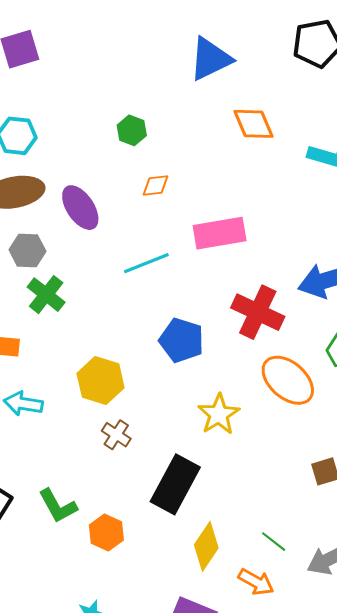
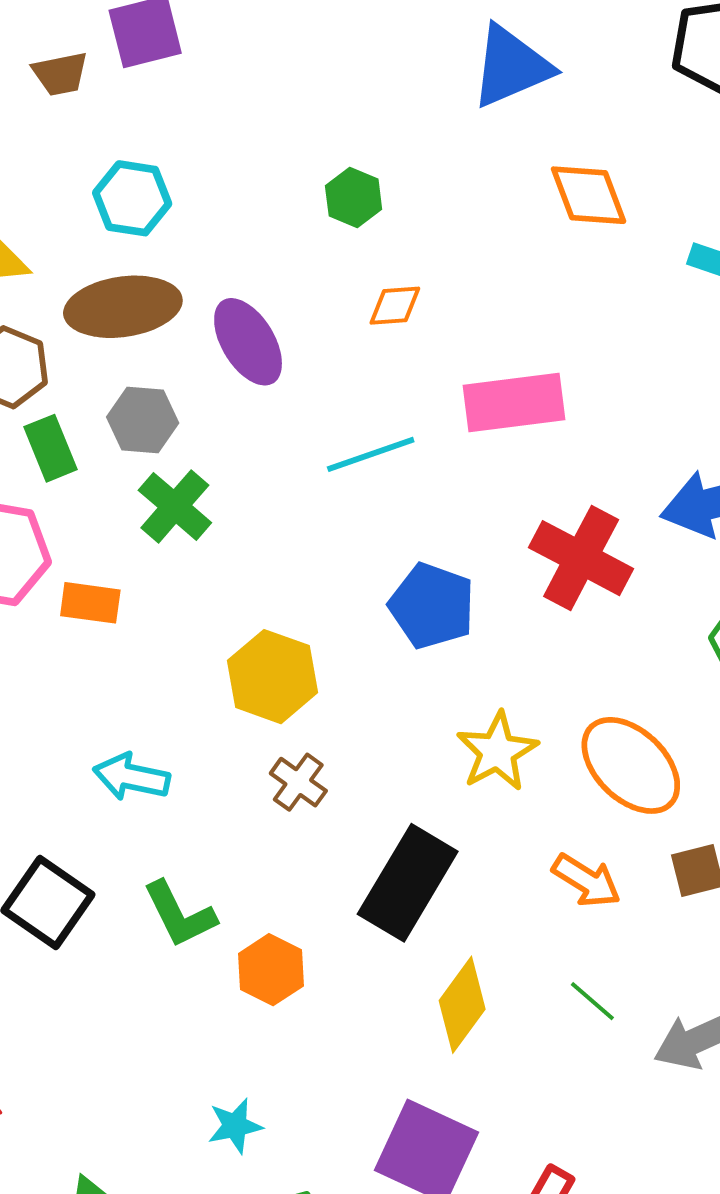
orange ellipse: (288, 380) -> (631, 765), moved
cyan arrow: (23, 404) -> (131, 777), moved
orange arrow: (256, 582) -> (586, 881), moved

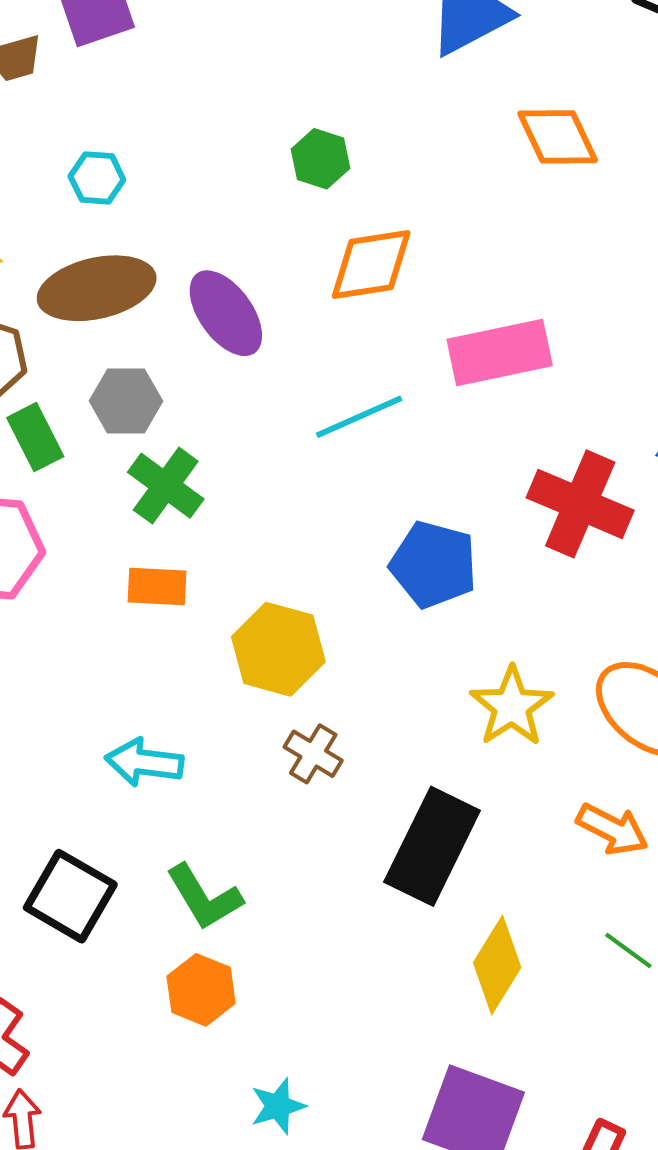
cyan hexagon: (132, 198) -> (97, 178), size x0.7
orange diamond: (395, 306) -> (371, 264), size x1.6
orange rectangle: (90, 603) -> (157, 586), moved
orange hexagon: (271, 970) -> (201, 990), moved

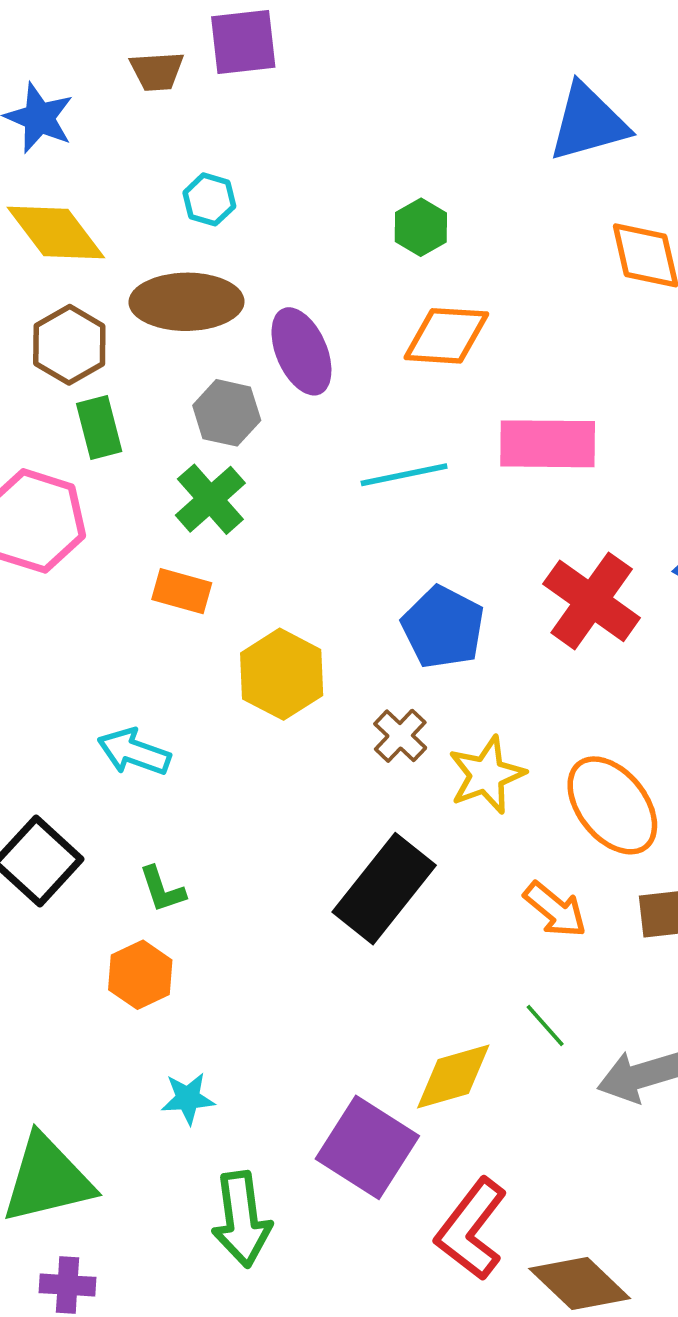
gray hexagon: (126, 401) -> (227, 413), moved
brown cross: (313, 754) -> (400, 736), moved
green L-shape: (204, 897) -> (162, 889), size x0.7
yellow diamond: (497, 965) -> (453, 1076), moved, turned 30

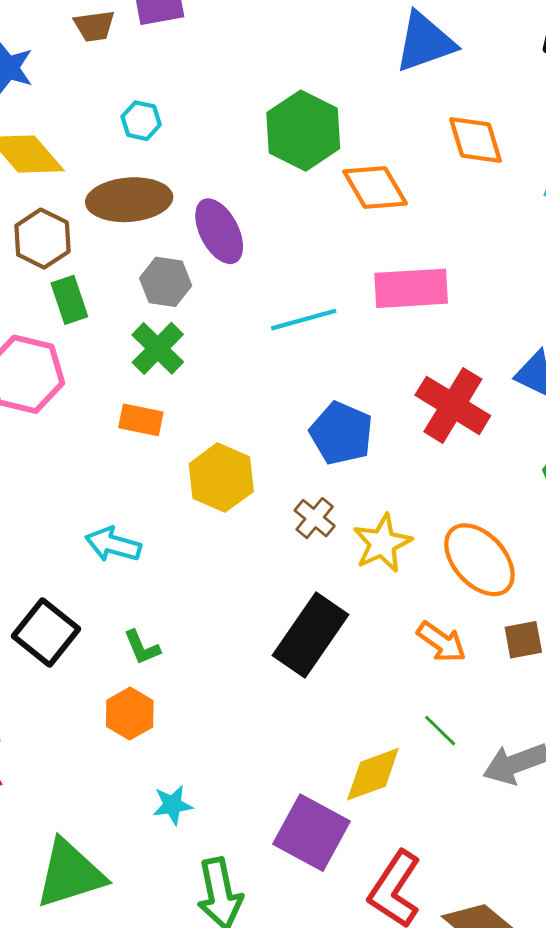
green hexagon: (421, 227) -> (303, 131), size x1.8
orange diamond: (446, 336) -> (375, 188), moved, turned 60

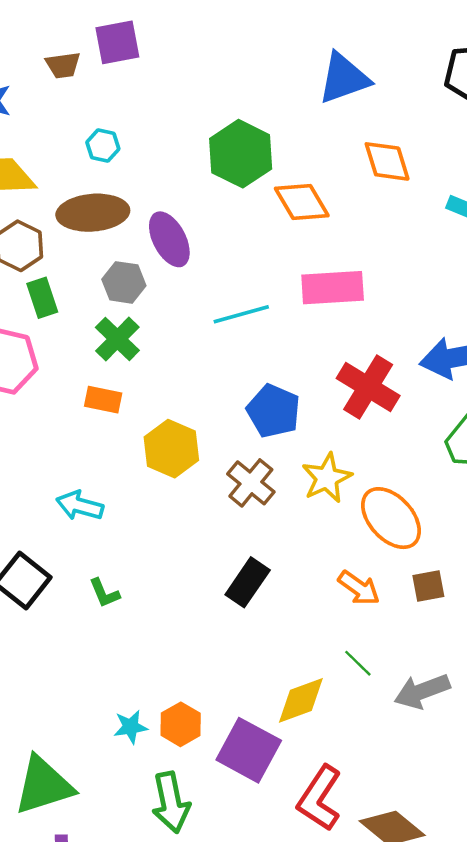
brown cross: (315, 518) -> (251, 483), size x1.4
yellow star: (382, 543) -> (327, 478), moved
black rectangle: (311, 635) -> (248, 582), size x0.7
orange hexagon: (130, 714) -> (181, 724), moved

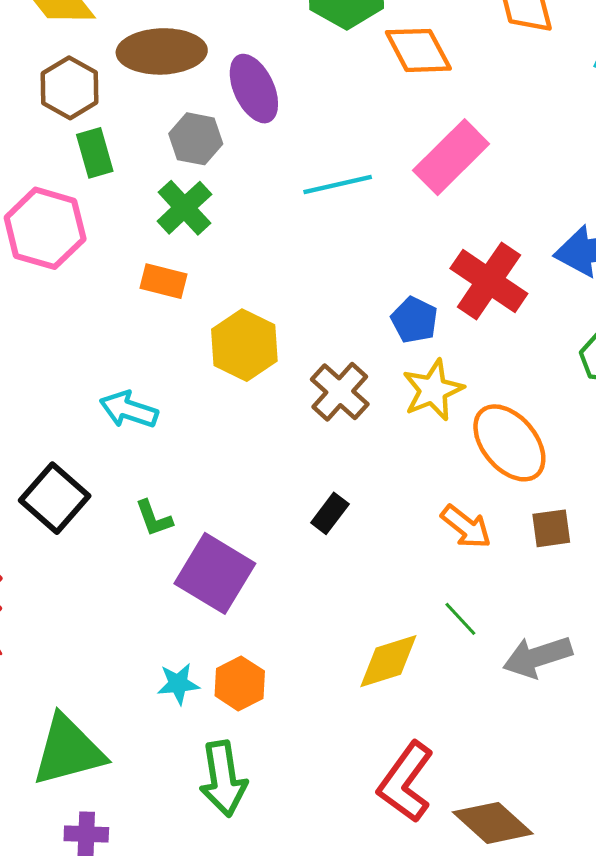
pink rectangle: (333, 288) -> (451, 157), turned -44
blue pentagon: (273, 411) -> (414, 320), moved, size x0.7
black rectangle: (248, 582) -> (330, 513), size x0.7
purple square: (249, 750) -> (215, 573), moved

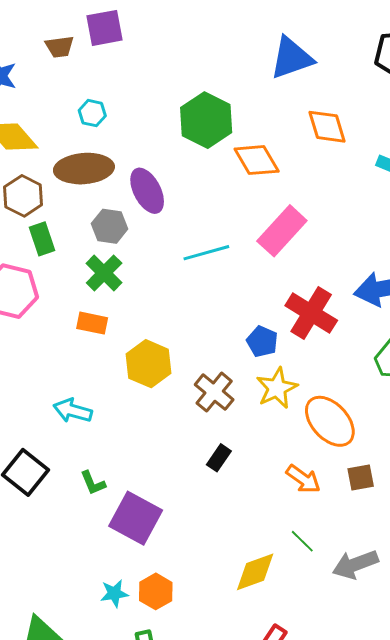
black rectangle: (330, 513) -> (219, 458), moved

